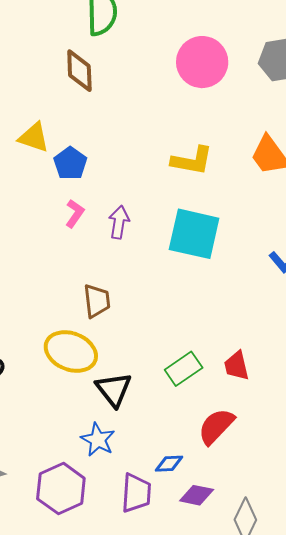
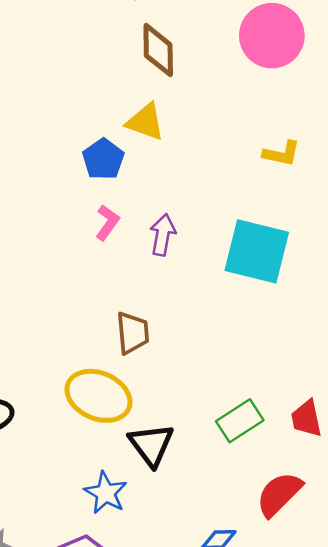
brown diamond: (79, 71) -> (158, 50), moved
yellow triangle: (34, 137) -> (146, 122), moved
yellow L-shape: (192, 161) -> (282, 154), moved, size x0.7
blue star: (98, 440) -> (106, 493), moved

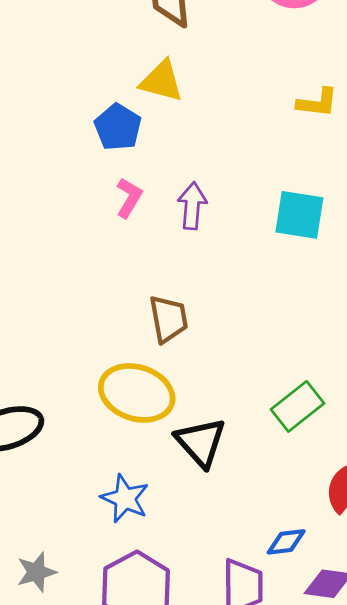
cyan square: (257, 251) -> (299, 215), size x0.7
blue star: (106, 493) -> (125, 499), moved

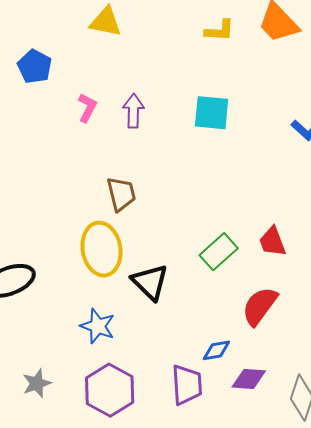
blue pentagon: (118, 127) -> (35, 66), moved
yellow ellipse: (137, 393) -> (101, 249), turned 66

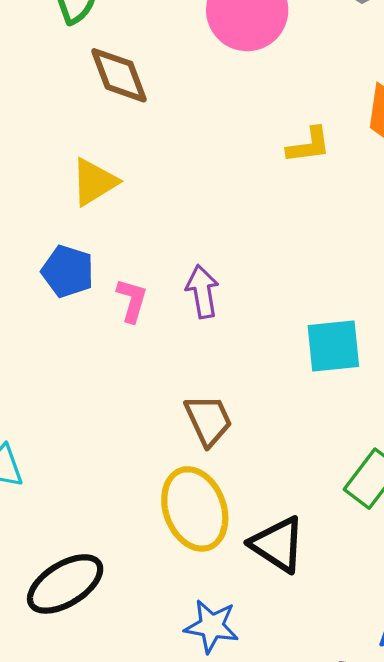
yellow triangle: (106, 22) -> (94, 182), moved, turned -32
blue pentagon: (35, 66) -> (68, 271), moved
cyan square: (212, 113) -> (333, 346), moved

